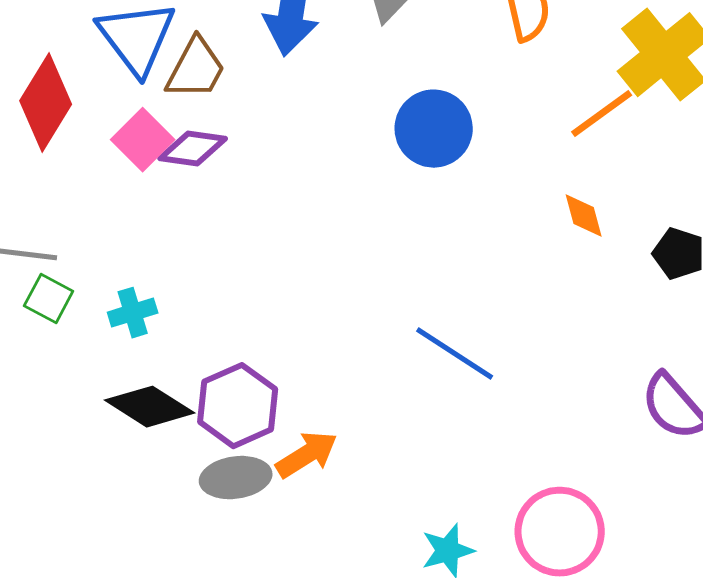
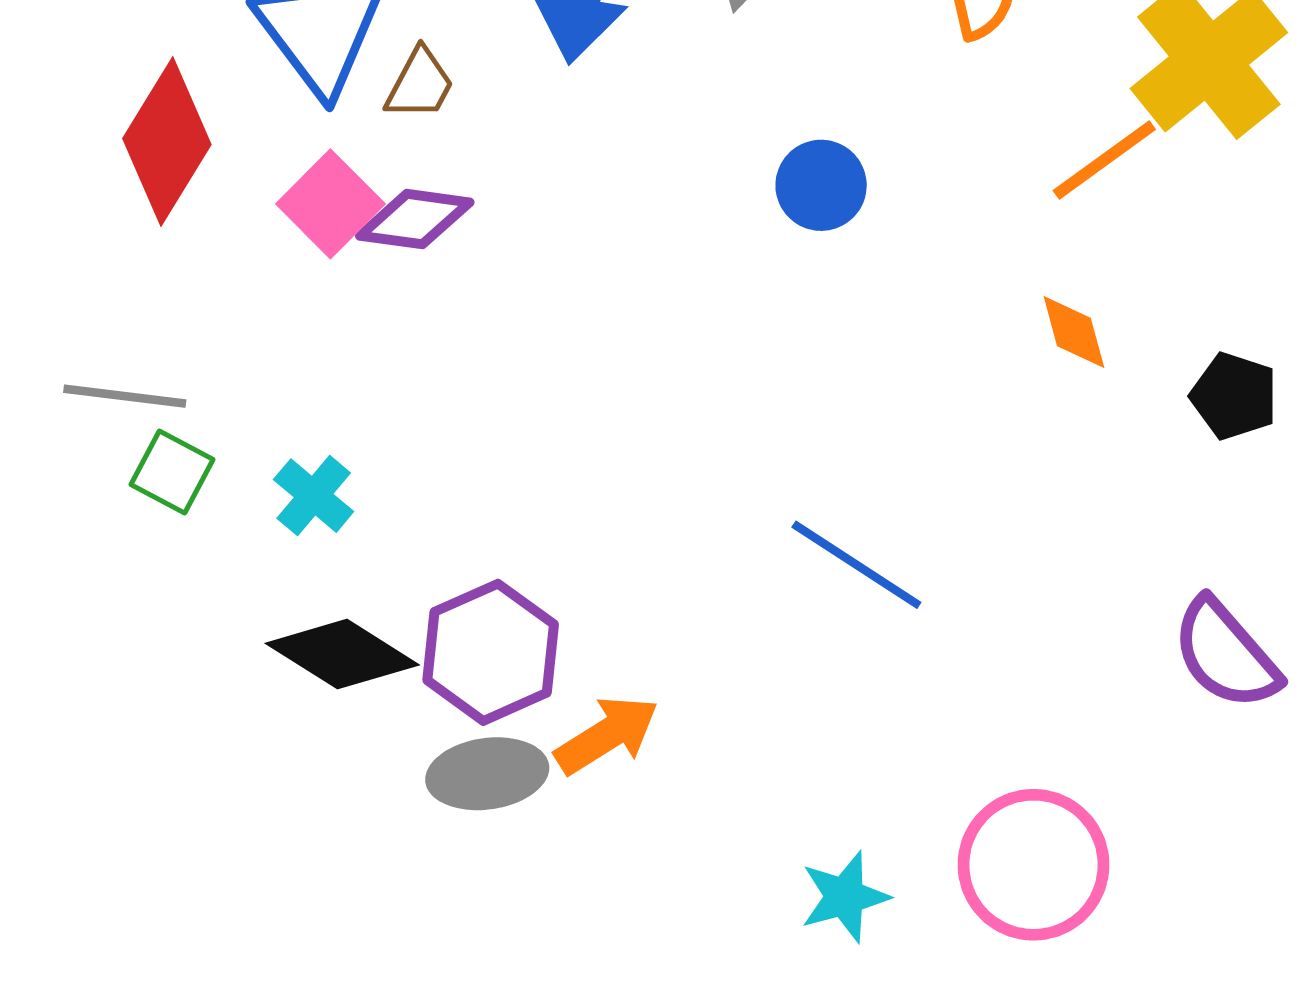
brown trapezoid: (196, 69) -> (420, 84), size x0.7
blue circle: (434, 129) -> (821, 185), size x0.7
cyan cross: (133, 313) -> (314, 496), turned -33

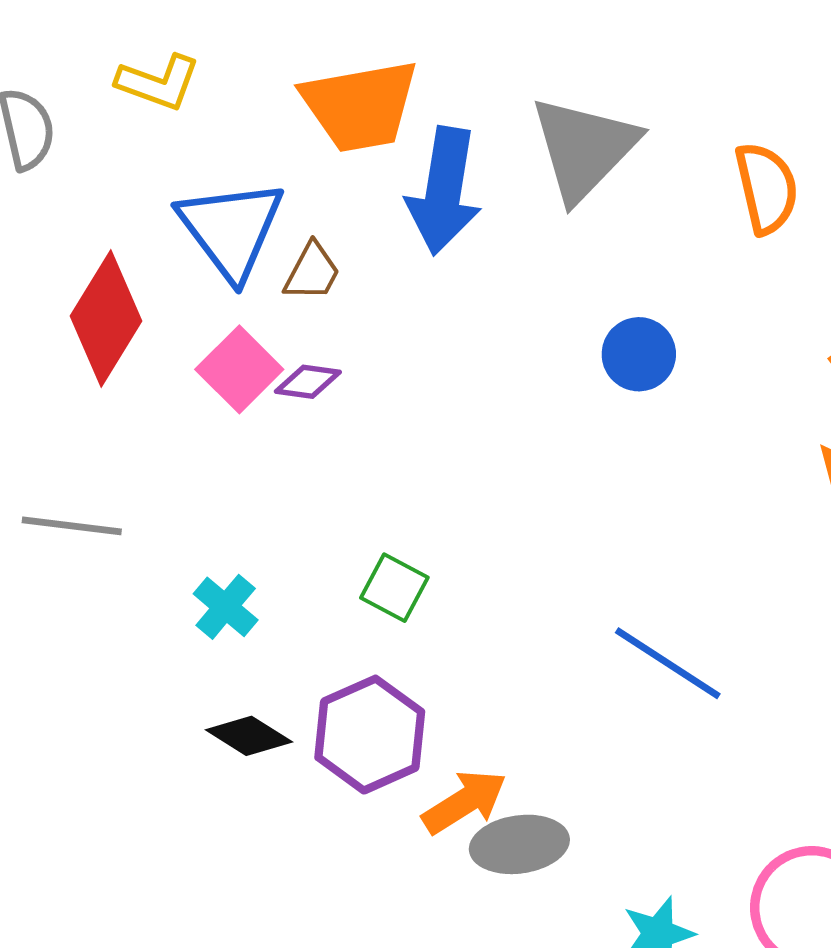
purple diamond: (415, 219) -> (308, 382), size x0.7
green square: (172, 472) -> (394, 588), moved
black diamond: (342, 654) -> (249, 736), size x0.7
gray ellipse: (487, 774) -> (519, 844), moved

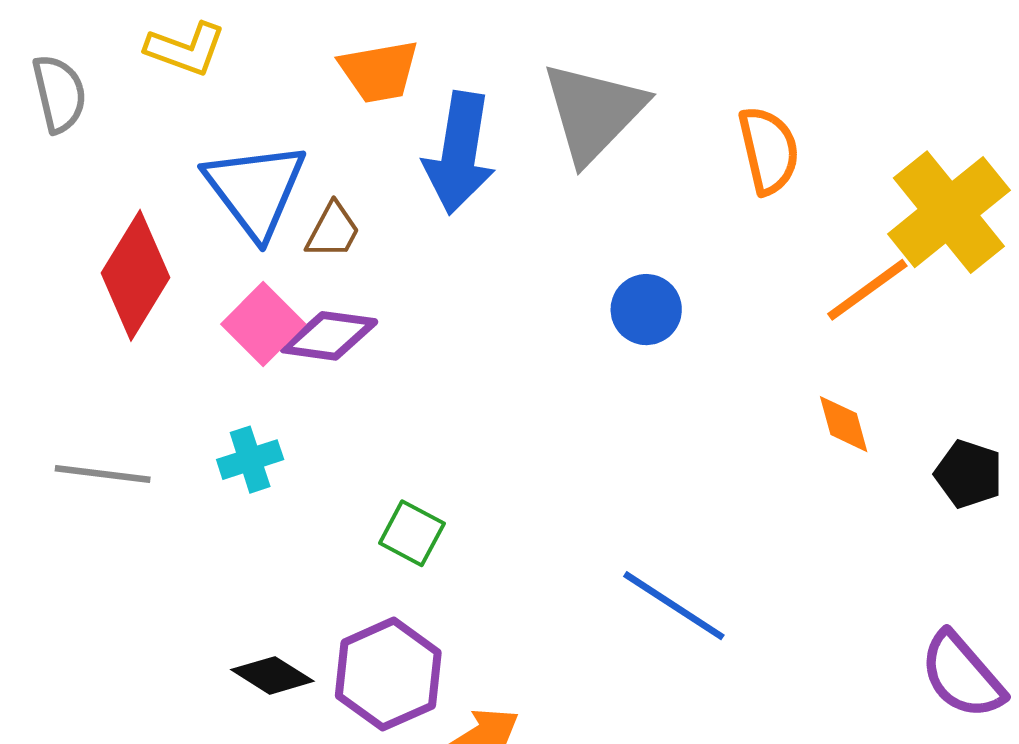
orange trapezoid: (360, 106) -> (379, 71), size x0.7
purple diamond: (308, 382) -> (329, 336), size x1.5
cyan cross: (226, 607) -> (250, 460), moved, turned 32

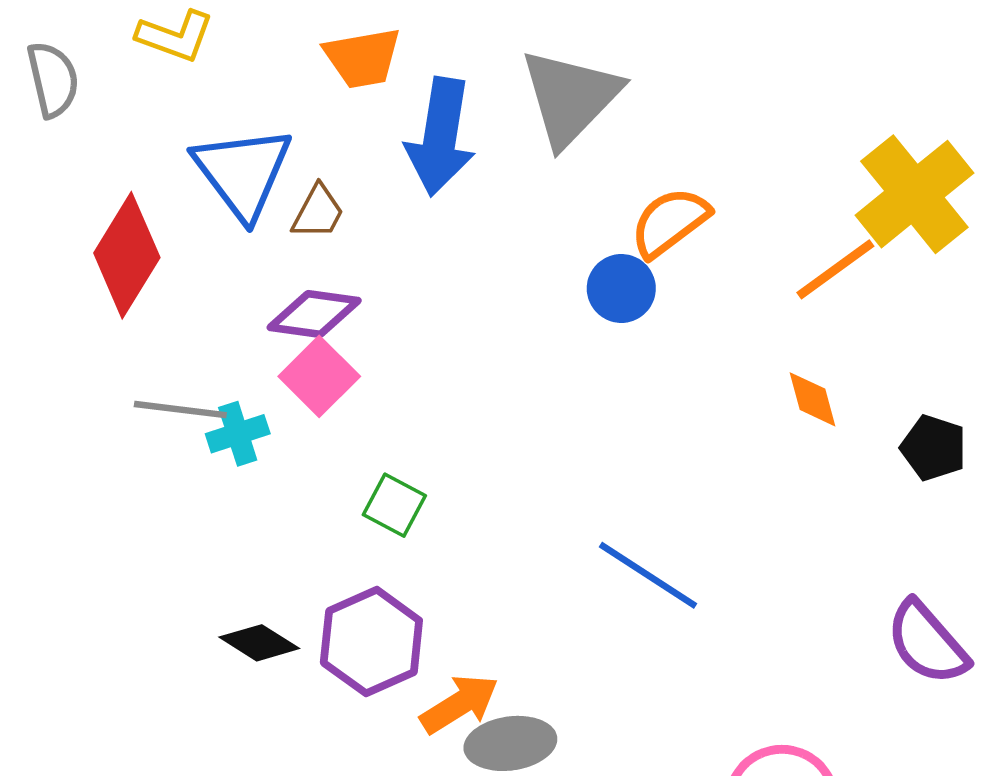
orange semicircle: (769, 150) -> (670, 222), moved, turned -114
pink square: (263, 324) -> (319, 376), moved
gray line: (103, 474) -> (180, 410), moved

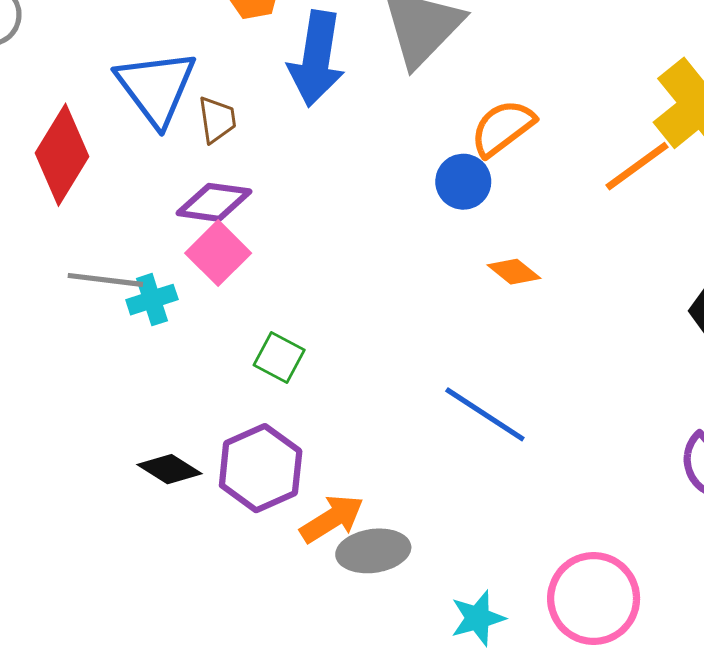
brown trapezoid: (318, 212) -> (217, 120), turned -36
orange diamond: (812, 399) -> (514, 272), moved, turned -36

